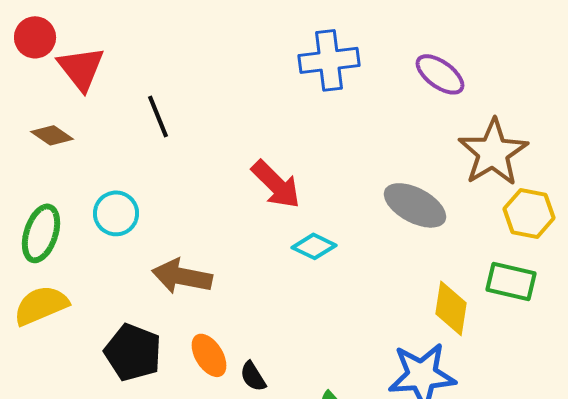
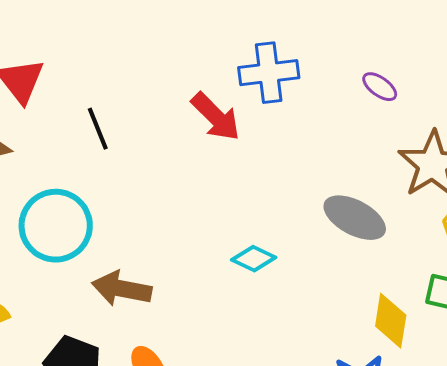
purple ellipse: (440, 74) -> (380, 87), size x0.7
red arrow: (276, 184) -> (216, 117), moved
cyan circle: (116, 213) -> (56, 226), size x1.6

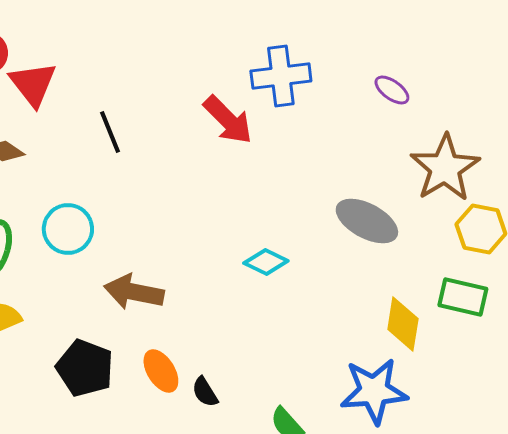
cyan circle: (56, 226) -> (68, 229), size x0.7

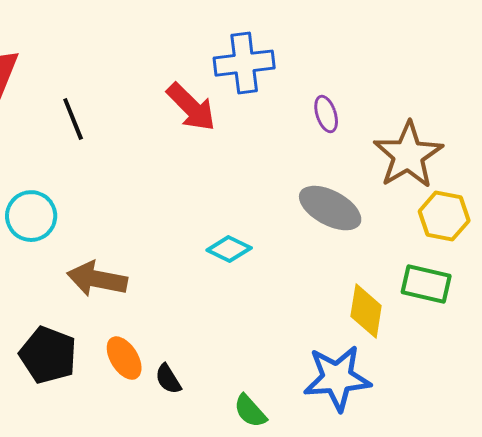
purple ellipse: (392, 90) -> (326, 114), moved, turned 36

